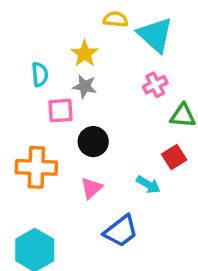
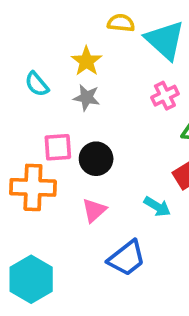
cyan semicircle: (40, 74) -> (37, 84), turned 145
pink square: (60, 111) -> (58, 147), moved

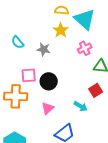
yellow star: (87, 61) -> (61, 30), moved

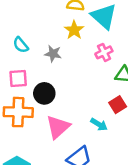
pink square: (29, 75) -> (18, 78), moved
black circle: (49, 81) -> (44, 93), moved
pink triangle: (48, 108) -> (58, 127), size x1.5

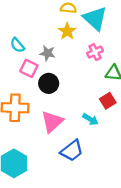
pink square: (18, 78) -> (29, 68), moved, turned 30
black circle: (44, 93) -> (49, 83), moved

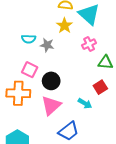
cyan semicircle: (17, 45) -> (29, 39), moved, turned -48
pink square: (29, 68) -> (30, 70), moved
black circle: (49, 83) -> (51, 81), moved

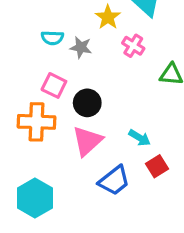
pink cross: (89, 44) -> (133, 46), moved, turned -32
red square: (100, 87) -> (157, 166), moved

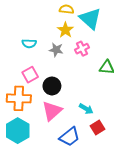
pink cross: (133, 46) -> (82, 49), turned 32
gray star: (81, 47) -> (56, 50), moved
pink square: (54, 85) -> (30, 75), turned 35
cyan hexagon: (35, 198) -> (18, 131), moved

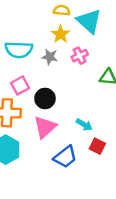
cyan semicircle: (29, 43) -> (19, 50), size x1.6
red square: (98, 127) -> (97, 146), turned -32

